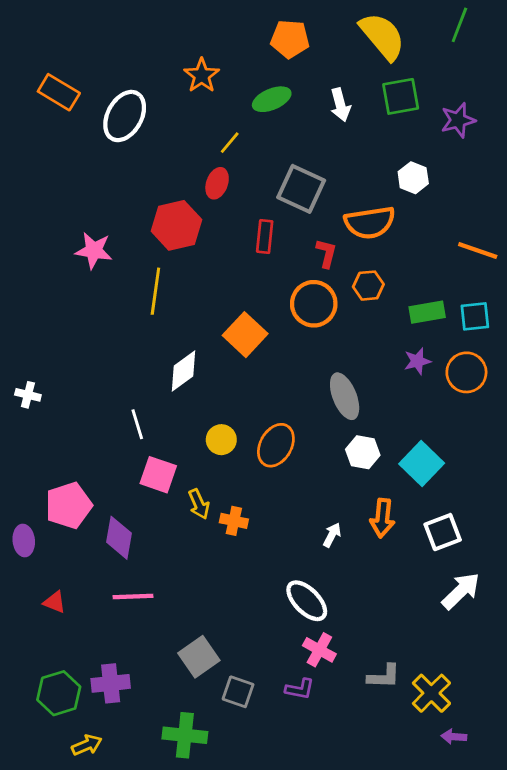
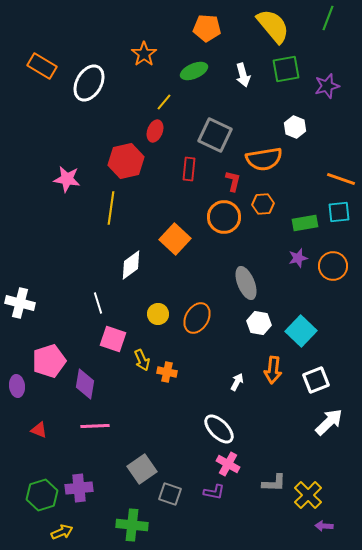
cyan square: (475, 316) -> (339, 212), moved
white cross: (28, 395) -> (20, 303), moved, size x1.6

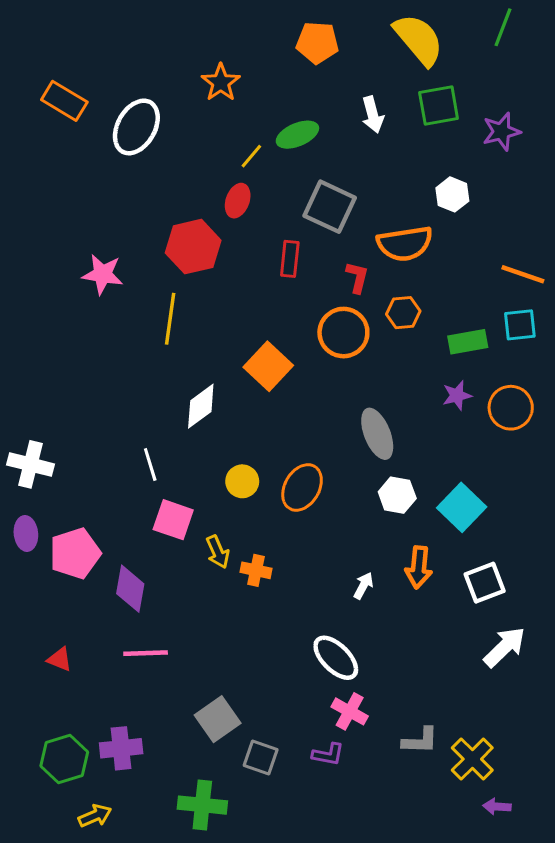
green ellipse: (194, 71) -> (297, 135), moved
purple ellipse: (17, 386) -> (26, 533), moved

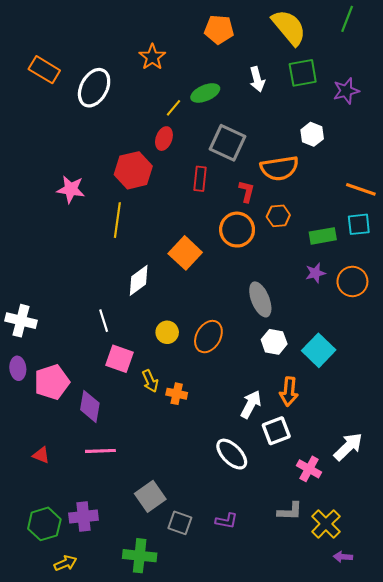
white square: (485, 583) -> (276, 431), moved
white arrow: (363, 586) -> (251, 404), size x1.5
pink cross: (350, 711) -> (309, 469), moved

